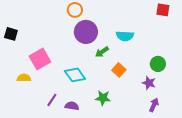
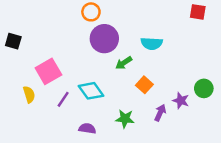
green circle: (158, 64) -> (204, 88), moved
yellow semicircle: (24, 78) -> (29, 94), turned 72
purple line: (52, 100) -> (63, 99), moved
purple arrow: (154, 105) -> (160, 113), moved

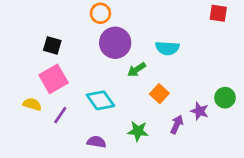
black square: (13, 41) -> (52, 45), moved
yellow semicircle: (29, 94) -> (32, 104), turned -56
purple line: (63, 99) -> (60, 115), moved

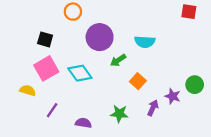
orange circle: (100, 13) -> (73, 12), moved
cyan diamond: (100, 100) -> (80, 73), moved
purple line: (60, 115) -> (52, 110), moved

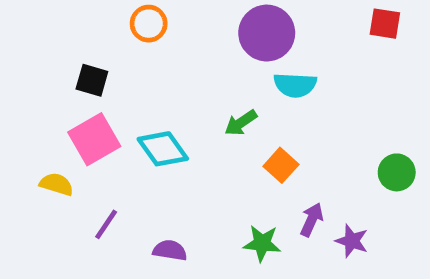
purple circle: (100, 37) -> (267, 33), moved
purple star: (173, 96) -> (352, 241), moved
green star: (119, 114) -> (262, 243), moved

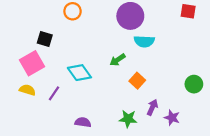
pink square: (94, 139) -> (32, 63), moved
purple line: (106, 224) -> (54, 93), moved

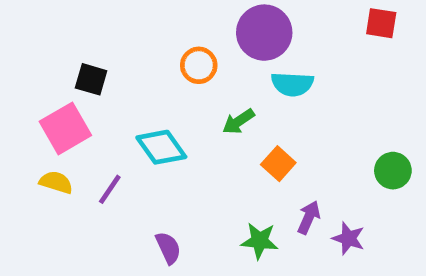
orange circle: (73, 11) -> (199, 65), moved
purple semicircle: (83, 122) -> (168, 248), turned 56

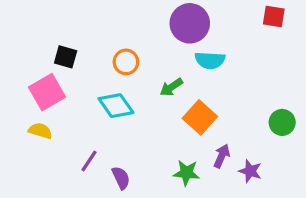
orange circle: (199, 65) -> (126, 62), moved
orange square: (278, 164) -> (200, 117), size x1.4
purple line: (110, 189) -> (89, 161), moved

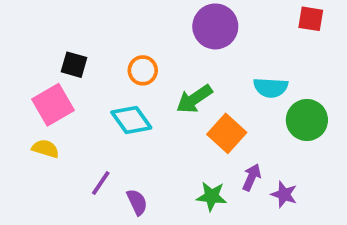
cyan semicircle: (210, 60) -> (271, 88), moved
green arrow: (171, 87) -> (194, 99), size x1.4
green circle: (282, 122) -> (307, 120), moved, size x1.4

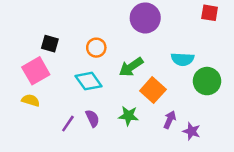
green star: (211, 196) -> (128, 116), moved
purple semicircle: (137, 202) -> (92, 118), moved

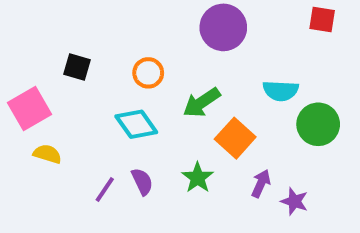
pink square: (36, 71) -> (30, 108), moved
green star: (128, 116) -> (198, 178), turned 30

